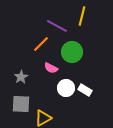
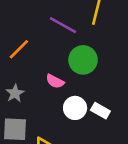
orange line: (41, 44) -> (19, 49), moved

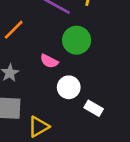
white rectangle: (100, 111) -> (94, 108), moved

